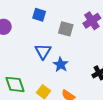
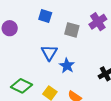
green diamond: (15, 84) -> (21, 86), turned -45

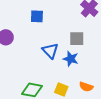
gray square: (72, 30) -> (77, 39), moved

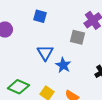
gray square: (77, 39) -> (78, 37), moved

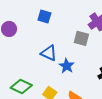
blue triangle: (45, 53) -> (49, 53), turned -36

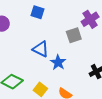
gray square: (81, 38) -> (74, 35), turned -35

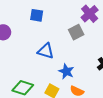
blue star: (58, 62) -> (66, 71), moved

